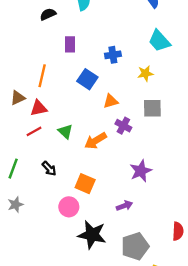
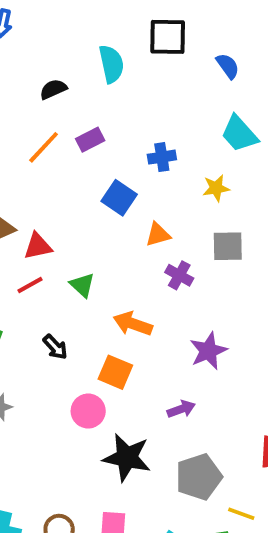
purple rectangle: (70, 44) -> (90, 140), turned 63
orange line: (42, 76) -> (44, 147), moved, turned 30
orange arrow: (96, 141) -> (133, 324), moved, turned 50

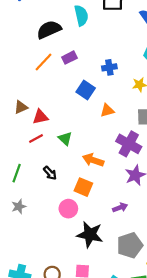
black semicircle: (53, 89) -> (49, 30), size x1.6
purple cross: (179, 275) -> (129, 144), moved, size x1.6

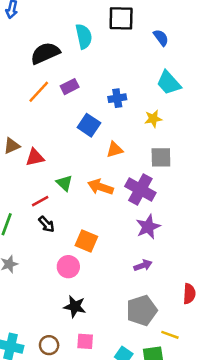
red line: (36, 139) -> (40, 201), moved
orange arrow: (93, 160) -> (100, 187), moved
purple arrow: (120, 208) -> (143, 265), moved
black star: (90, 234) -> (75, 307), moved, size x0.7

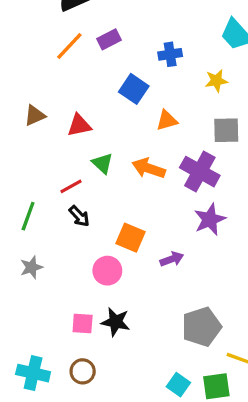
red triangle: (35, 157) -> (79, 125), moved
purple arrow: (143, 265) -> (172, 259), moved
pink square: (85, 341) -> (83, 323), moved

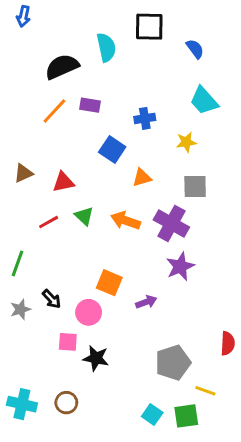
purple rectangle: (109, 39) -> (90, 105), turned 36
red line: (71, 186) -> (49, 222), moved
black arrow: (79, 216) -> (52, 299), moved
pink square: (83, 323) -> (68, 342), moved

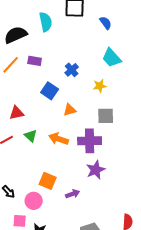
blue cross: (145, 118) -> (72, 70), turned -32
purple cross: (171, 224) -> (90, 141), turned -30

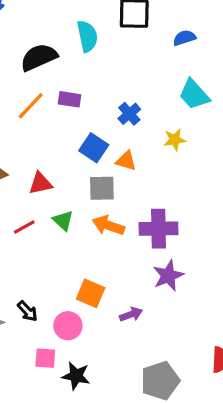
blue semicircle: (106, 23) -> (184, 38), turned -72
orange triangle: (70, 110) -> (126, 161), moved, turned 32
gray square: (106, 116) -> (102, 188), moved

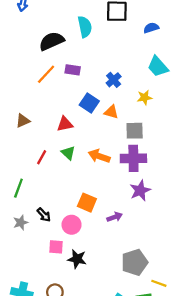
red triangle: (40, 183) -> (65, 124), moved
gray square: (102, 188) -> (135, 131), moved
red line: (24, 227) -> (42, 157), turned -32

